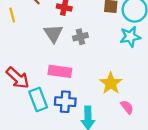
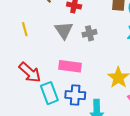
yellow line: (12, 15) -> (25, 29), moved

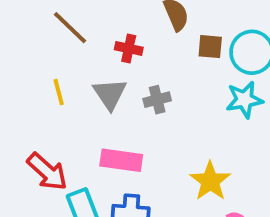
yellow line: (25, 29) -> (59, 92), moved

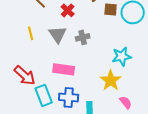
red cross: (129, 48) -> (68, 10), turned 32
cyan star: (244, 100) -> (122, 56), moved

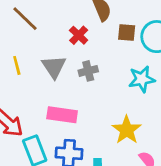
red cross: (68, 10) -> (79, 35), moved
cyan star: (122, 56) -> (142, 79), moved

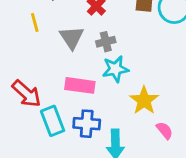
yellow line: (17, 65) -> (35, 23), moved
cyan star: (142, 79) -> (115, 69), moved

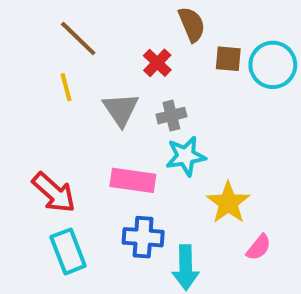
cyan rectangle: (53, 121) -> (68, 251), moved
pink semicircle: (165, 130) -> (259, 247), turned 78

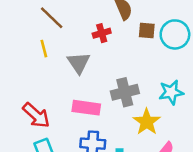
red cross: (157, 63) -> (102, 33), turned 30
gray cross: (171, 116) -> (125, 92), moved, size x1.5
cyan star: (186, 156) -> (171, 92), moved

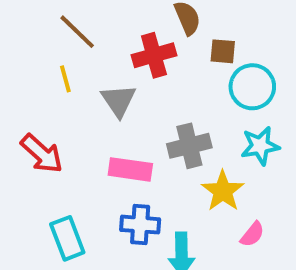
red cross: (102, 33) -> (154, 55), size x1.5
cyan circle: (175, 34) -> (252, 87), moved
red arrow: (36, 115) -> (42, 154), moved

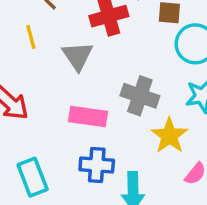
gray cross: (189, 146) -> (140, 96), turned 33

